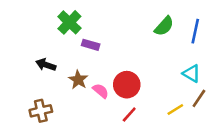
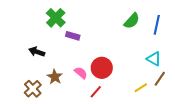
brown star: (78, 80) -> (55, 77), moved
brown cross: (41, 111) -> (33, 89), turned -30
red line: (129, 115) -> (96, 92), moved

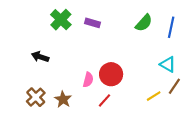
purple rectangle: (73, 36) -> (92, 23), moved
pink semicircle: (81, 73) -> (88, 80), turned 64
brown star: (55, 77) -> (63, 99), moved

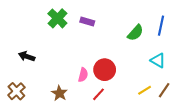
green semicircle: (144, 23) -> (135, 33), moved
black arrow: (40, 57) -> (27, 56), moved
brown line: (174, 86) -> (164, 90), moved
brown cross: (36, 97) -> (16, 91), moved

